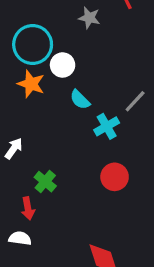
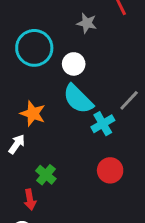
white circle: (63, 65) -> (74, 64), moved
orange star: (31, 84) -> (33, 114), moved
cyan semicircle: (80, 100) -> (78, 99), size x1.6

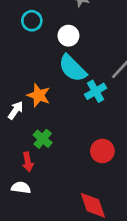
cyan circle: (34, 48) -> (32, 21), size x0.6
orange star: (33, 114) -> (39, 95), moved
red circle: (110, 170) -> (102, 151), moved

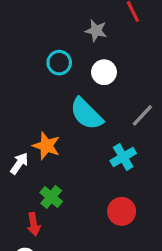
cyan circle: (32, 21) -> (59, 63), moved
white circle: (68, 36) -> (104, 72), moved
cyan cross: (96, 91) -> (123, 157), moved

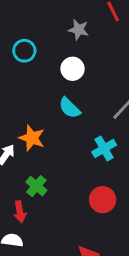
cyan circle: (59, 63) -> (24, 51), moved
white circle: (104, 72) -> (73, 69), moved
cyan semicircle: (86, 114) -> (69, 108), size x0.7

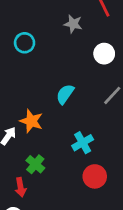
white circle: (73, 69) -> (104, 54), moved
cyan semicircle: (69, 108) -> (65, 94), turned 80
cyan cross: (104, 148) -> (83, 143), moved

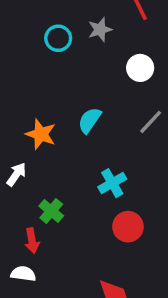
gray star: (73, 24) -> (100, 30), turned -30
cyan circle: (25, 43) -> (58, 38), moved
orange star: (31, 121) -> (41, 134), moved

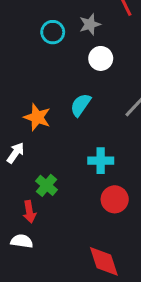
white circle: (140, 68) -> (101, 58), moved
cyan cross: (112, 183) -> (101, 161), turned 30

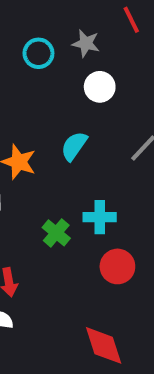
gray star: (90, 24) -> (86, 43), turned 30
green cross: (47, 185) -> (56, 233), moved

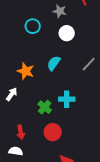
cyan circle: (38, 53) -> (33, 26), moved
red circle: (117, 266) -> (53, 132), moved

